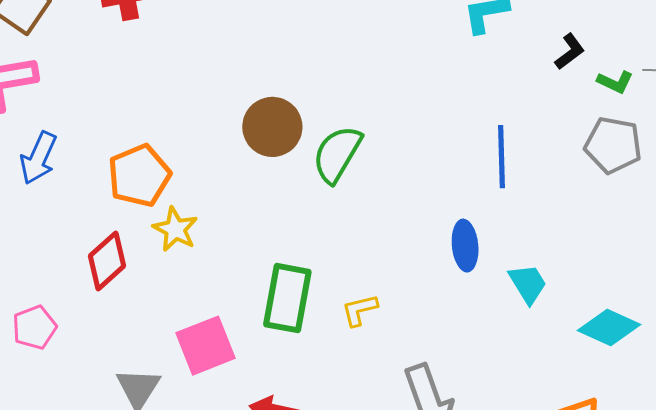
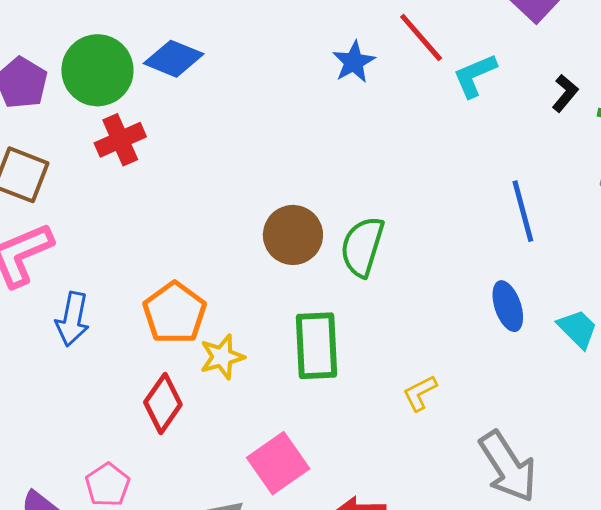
yellow star: (175, 229) -> (222, 357), turned -30
green rectangle: (287, 298) -> (316, 346), moved

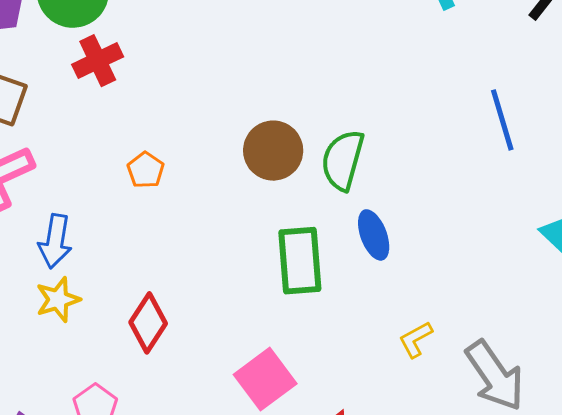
blue ellipse: (508, 306) -> (374, 235), moved
orange pentagon: (175, 313) -> (146, 170), moved, size x0.6
yellow star: (222, 357) -> (58, 300), moved
yellow L-shape: (420, 393) -> (416, 339), moved

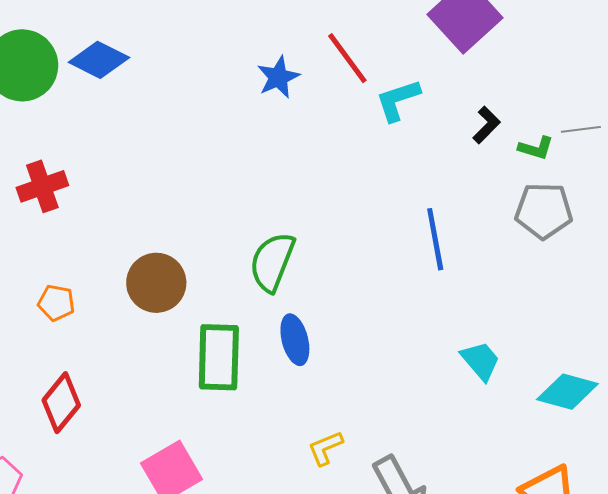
red cross: (98, 61) -> (42, 186), moved
brown circle: (273, 151) -> (156, 283), moved
orange pentagon: (146, 170) -> (56, 303), moved, turned -30

